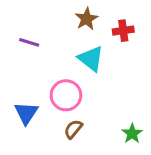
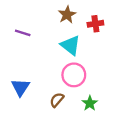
pink circle: (66, 95) -> (74, 75), moved
green star: (132, 134) -> (90, 103), moved

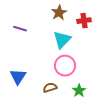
cyan triangle: (70, 45) -> (62, 40), turned 36
brown semicircle: (57, 100) -> (50, 88), turned 32

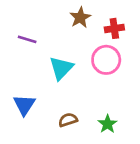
cyan triangle: (62, 40) -> (61, 68), moved
pink circle: (65, 66) -> (106, 60), moved

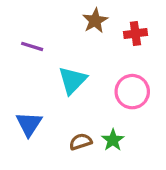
pink circle: (106, 60) -> (132, 92), moved
green star: (108, 124) -> (113, 140), moved

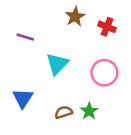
red cross: (135, 34) -> (107, 27), turned 30

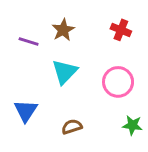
brown star: (75, 17) -> (63, 30), moved
green star: (89, 111) -> (132, 125), moved, turned -30

